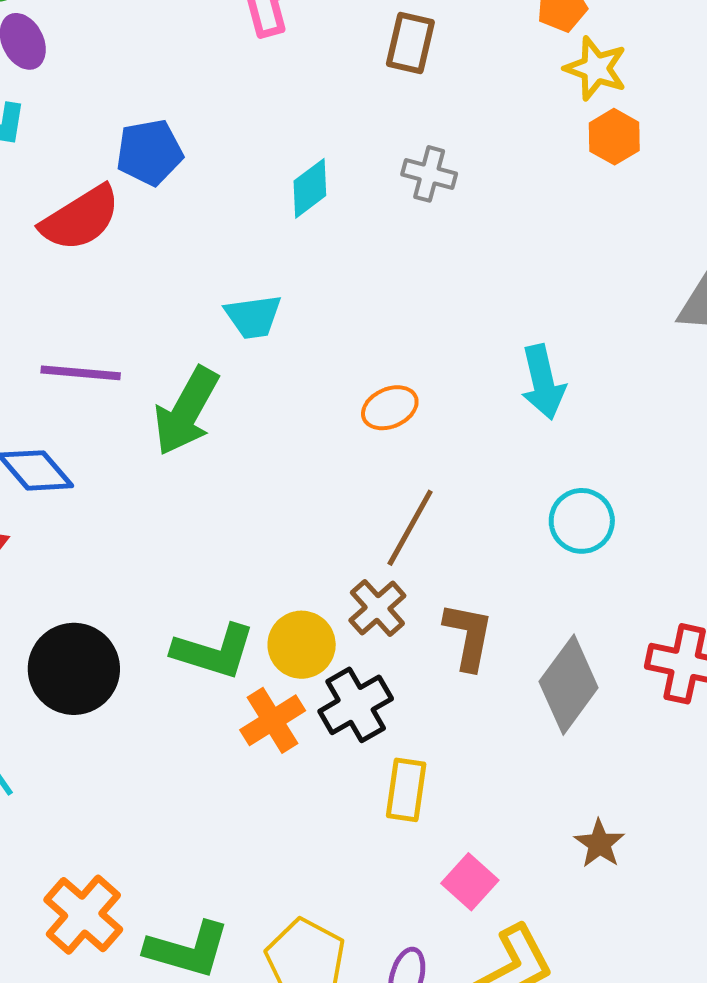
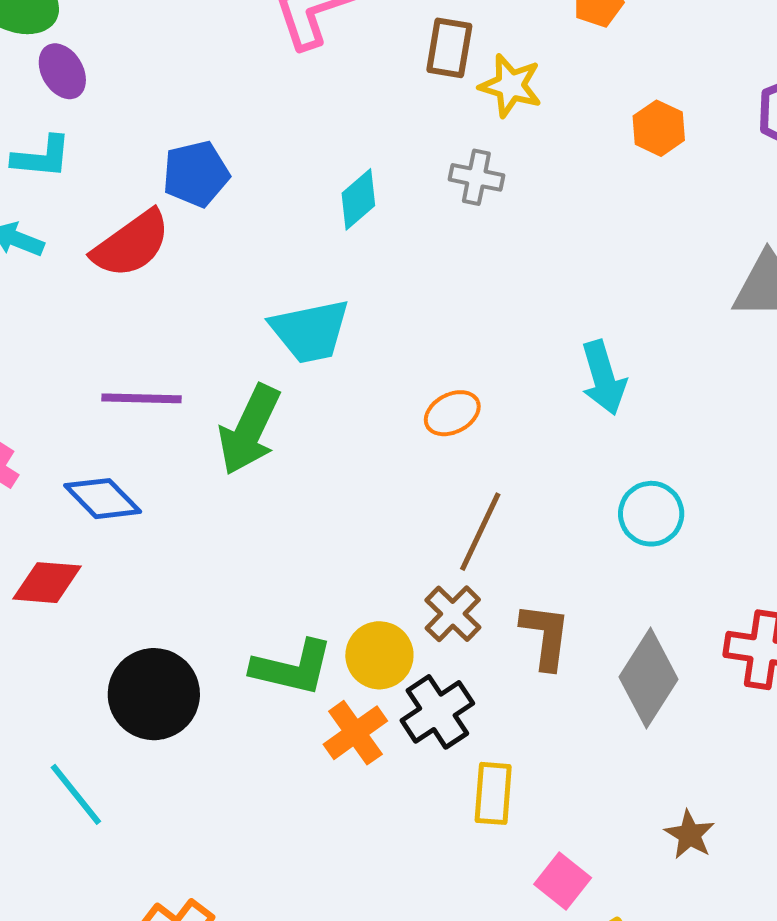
yellow star: (596, 68) -> (511, 86), moved
cyan trapezoid: (253, 317) -> (310, 331), size x1.4

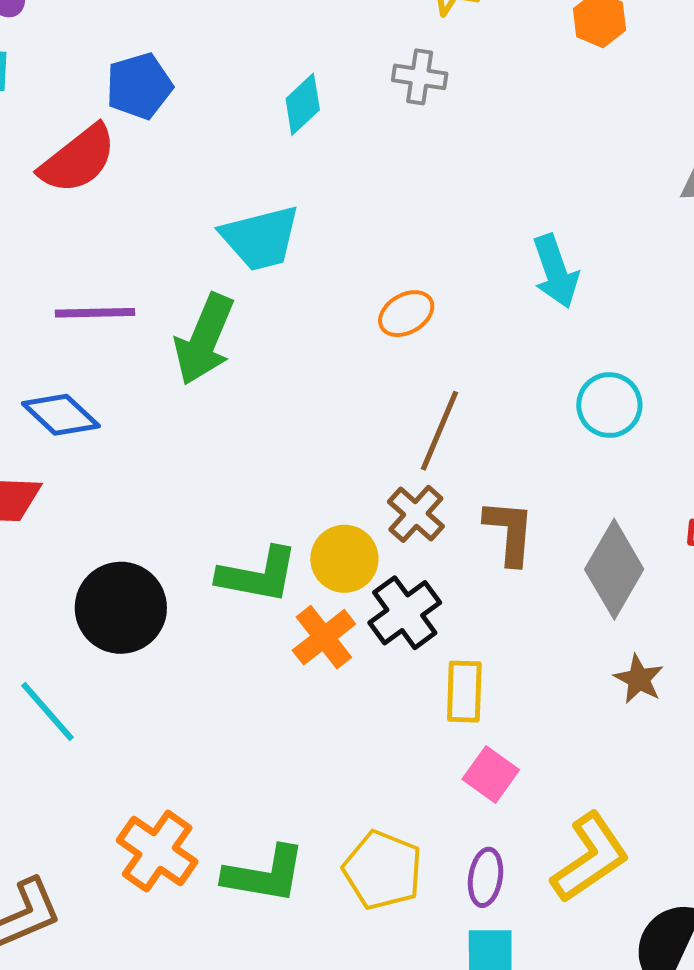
brown star: (690, 835) -> (639, 679), moved
pink square: (563, 881) -> (491, 774), moved

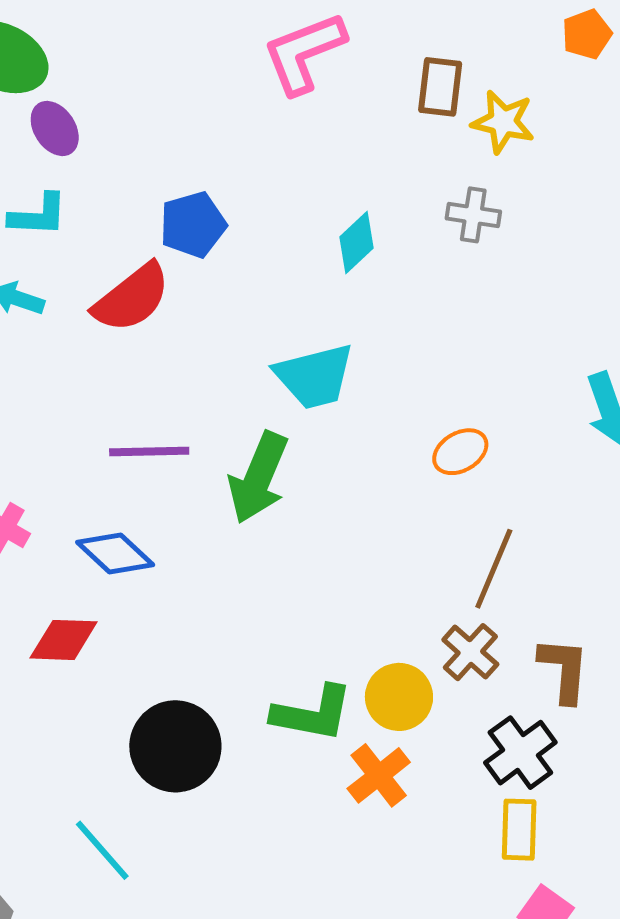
black cross: (405, 613) -> (520, 753), moved

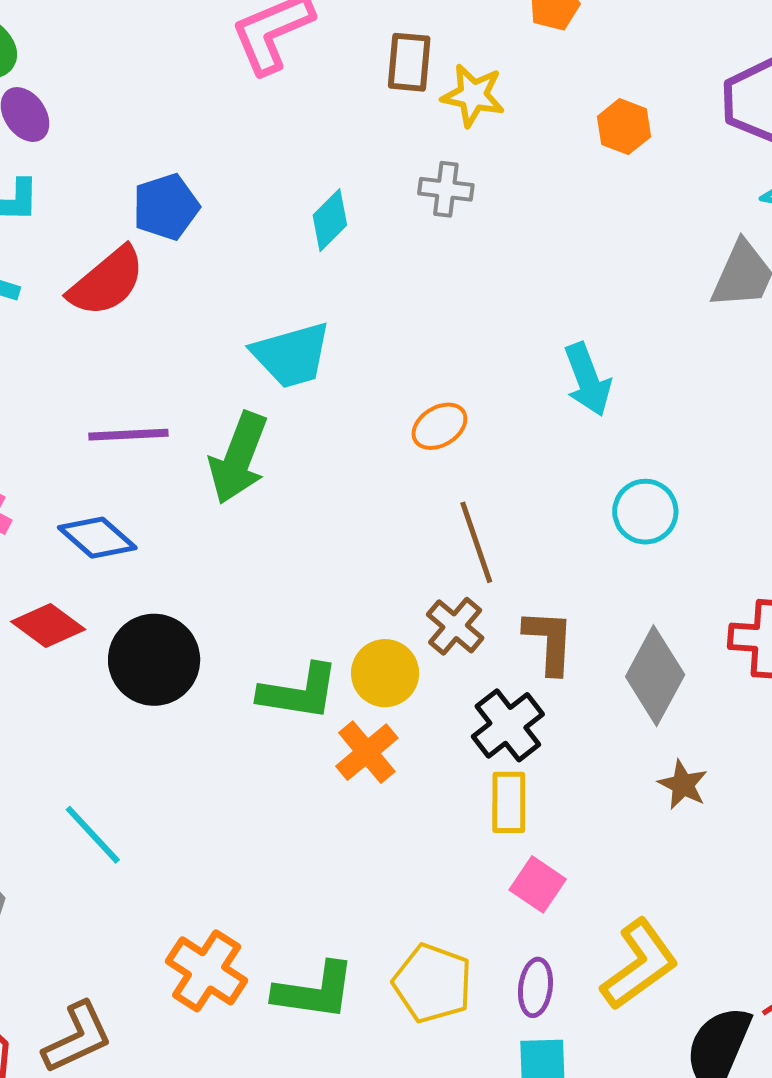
brown line: (494, 569) -> (476, 542), turned -40
red diamond: (64, 640) -> (48, 626), turned 36
black circle: (175, 746) -> (154, 660), moved

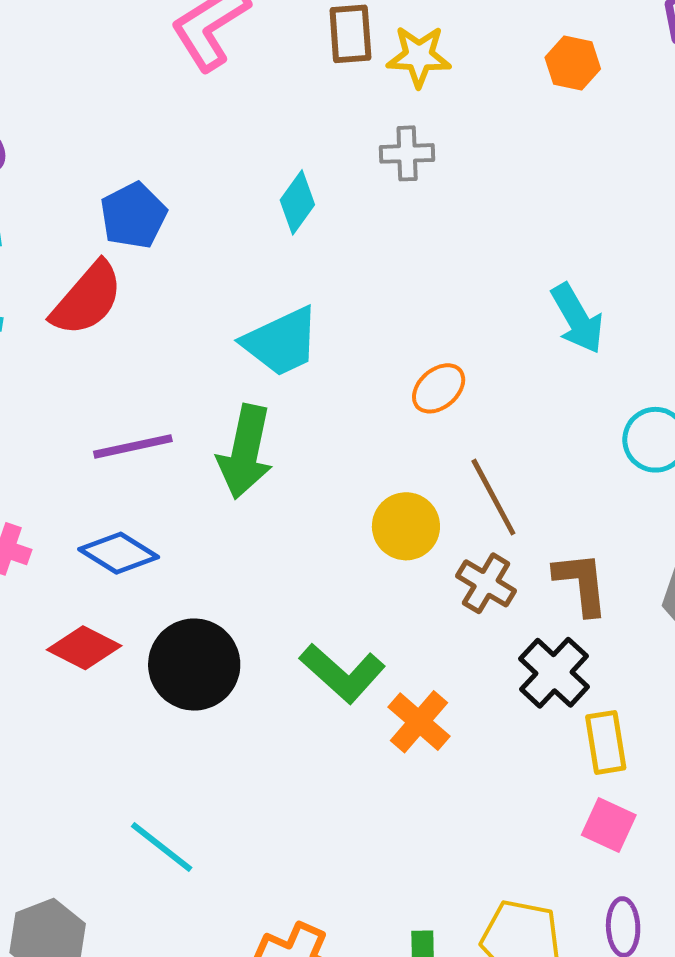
yellow circle: (385, 673) -> (406, 526), moved
green L-shape: (299, 692) -> (342, 673), turned 42
yellow rectangle: (509, 802) -> (606, 742), moved

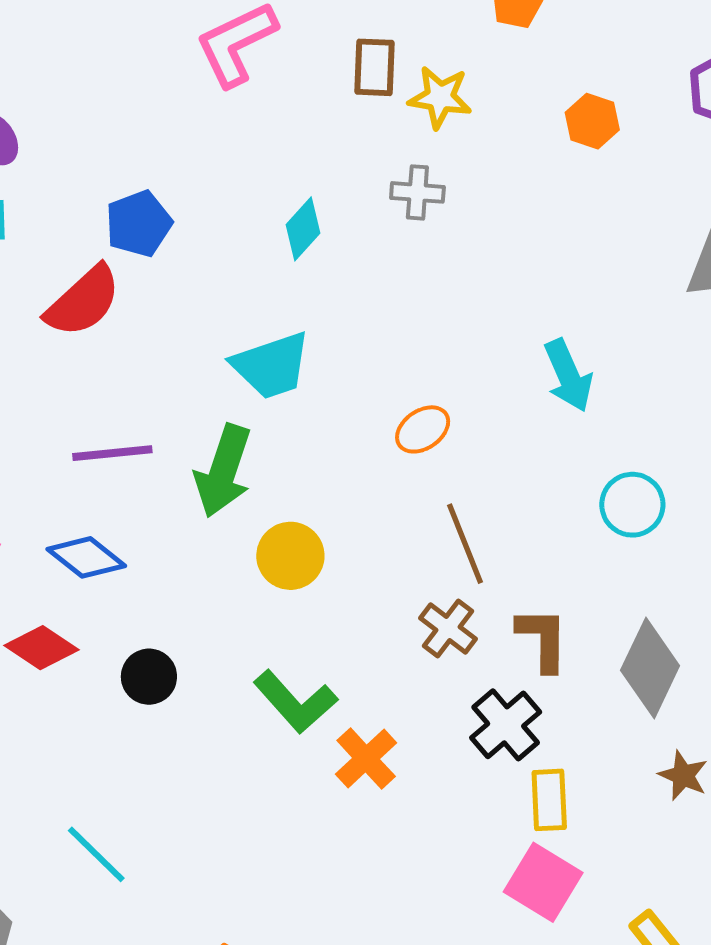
yellow circle: (406, 526) -> (290, 556), moved
black circle: (194, 665) -> (149, 677), size x0.6
pink square: (609, 825) -> (543, 882), size x1.4

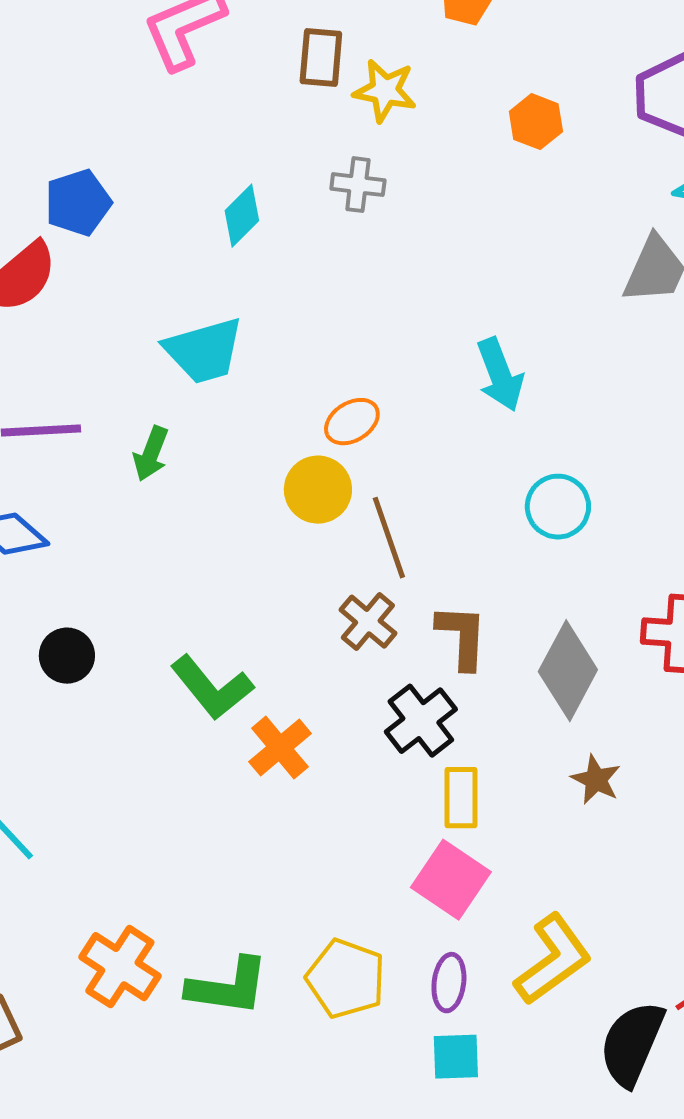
green arrow: (223, 471) -> (151, 454), size x0.6
yellow circle: (290, 556) -> (318, 490), moved

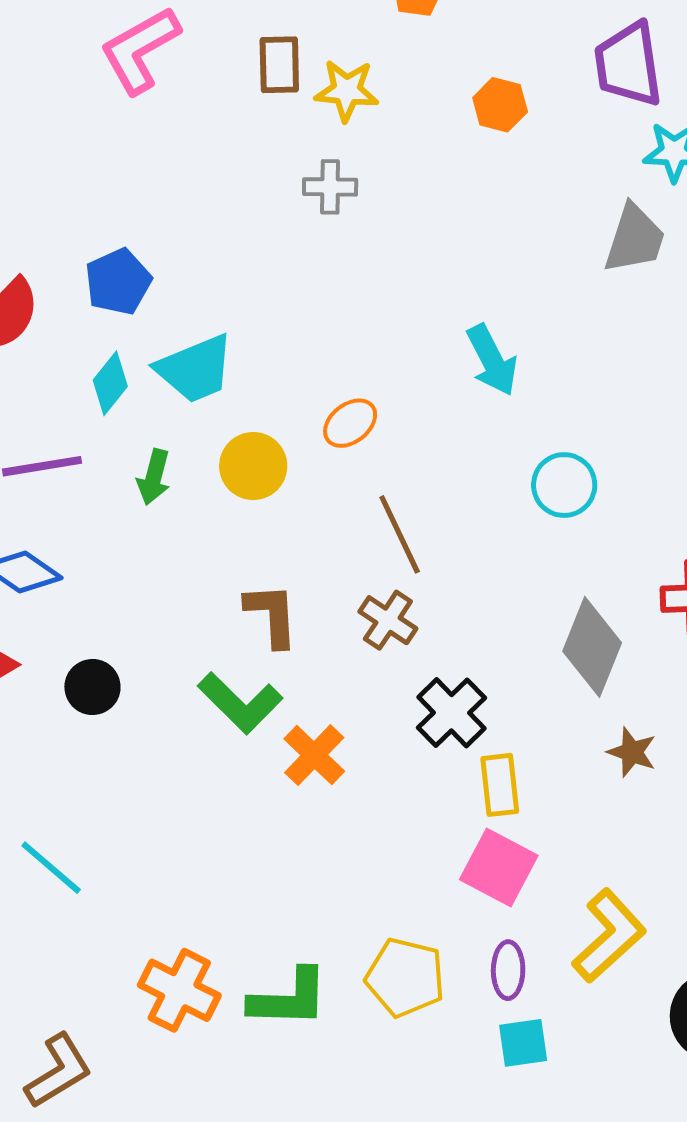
blue pentagon: (78, 203) -> (118, 282), moved
cyan diamond: (242, 216) -> (110, 383), moved
yellow circle: (318, 490) -> (253, 466), moved
brown L-shape: (462, 637) -> (272, 615), moved

